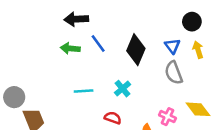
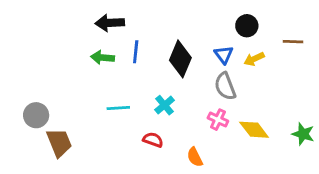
blue line: (98, 44) -> (136, 52), turned 42
yellow arrow: (198, 50) -> (254, 59), turned -98
pink cross: (168, 117) -> (218, 120), moved

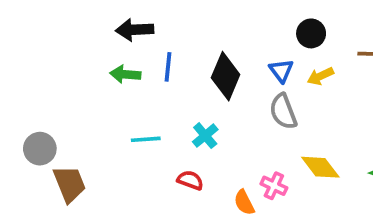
pink cross: (218, 120) -> (274, 186), moved

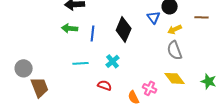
blue line: (168, 67) -> (93, 33), moved
blue triangle: (281, 71) -> (154, 17), moved
gray semicircle: (283, 111) -> (175, 50), moved

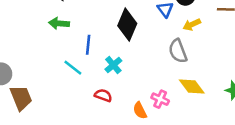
blue line: (93, 33) -> (88, 45), moved
gray semicircle: (175, 50) -> (178, 51), moved
cyan line: (81, 63) -> (73, 68), turned 42

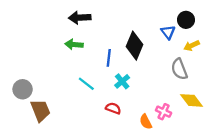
blue line: (88, 45) -> (109, 58), moved

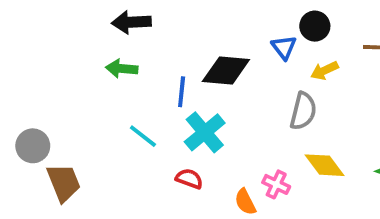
black diamond: (134, 46) -> (226, 70), turned 72
gray semicircle: (179, 69) -> (303, 111), turned -145
cyan cross: (122, 81) -> (205, 132), size x1.5

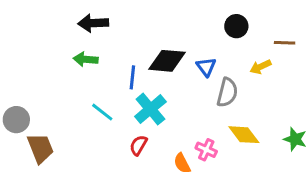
blue triangle: (284, 47) -> (206, 67), moved
yellow arrow: (324, 70) -> (260, 67), moved
red semicircle: (189, 179) -> (138, 145), turned -80

